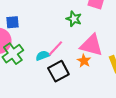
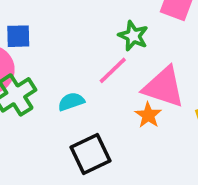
pink line: (56, 48) -> (113, 70), moved
black square: (58, 71) -> (91, 154), moved

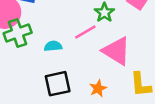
orange star: (148, 115) -> (98, 88), moved

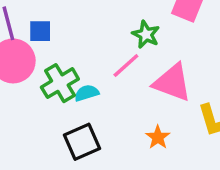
green cross: (18, 33) -> (60, 83), moved
black square: (58, 84) -> (82, 142), moved

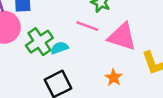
pink line: (126, 66) -> (87, 26), turned 65

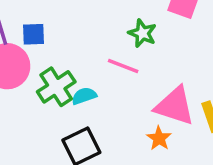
pink triangle: (122, 37) -> (175, 106), moved

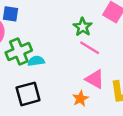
pink line: (123, 66) -> (90, 48), moved
pink triangle: (175, 106) -> (95, 79), size x0.7

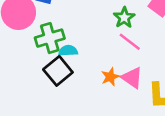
black square: (28, 94) -> (58, 71), moved, turned -30
orange star: (80, 99) -> (110, 77), moved

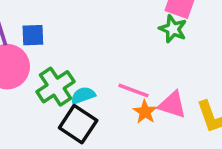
green star: (124, 18) -> (173, 29), moved
pink line: (130, 42) -> (133, 90), moved

